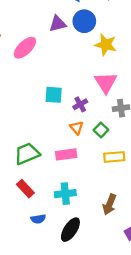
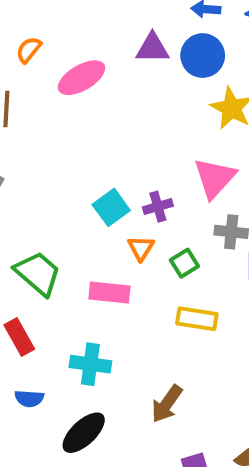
cyan square: (54, 95) -> (111, 207), moved, turned 36
green trapezoid: (27, 154) -> (38, 273), turned 50

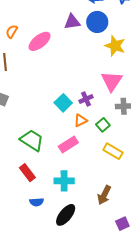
orange triangle: (141, 248) -> (81, 121), turned 40
pink rectangle: (109, 292) -> (68, 144), turned -30
yellow rectangle: (197, 319) -> (113, 151), turned 30

